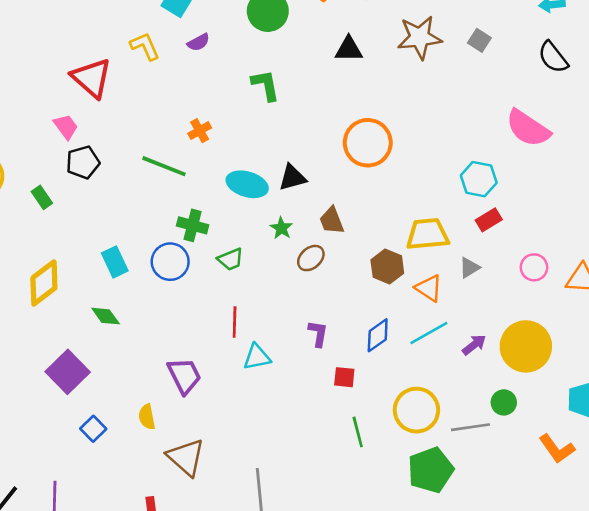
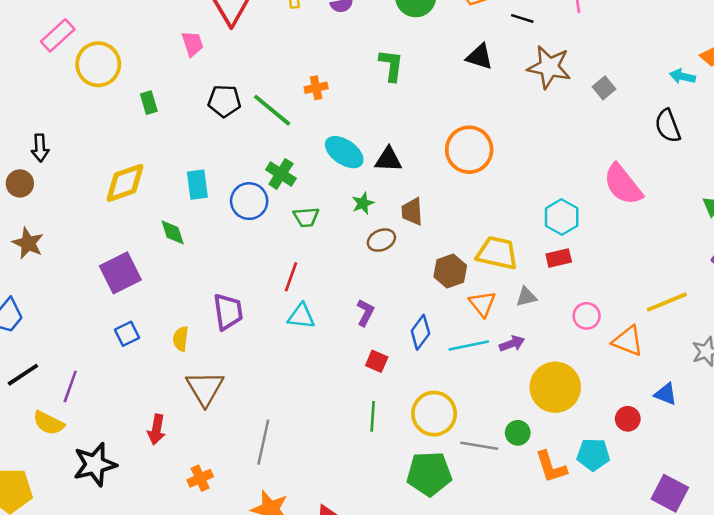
black pentagon: (83, 162) -> (224, 101), moved
blue diamond: (378, 335) -> (420, 332), turned -36
purple arrow: (474, 345) -> (512, 344), moved
orange L-shape: (557, 449) -> (551, 467), moved

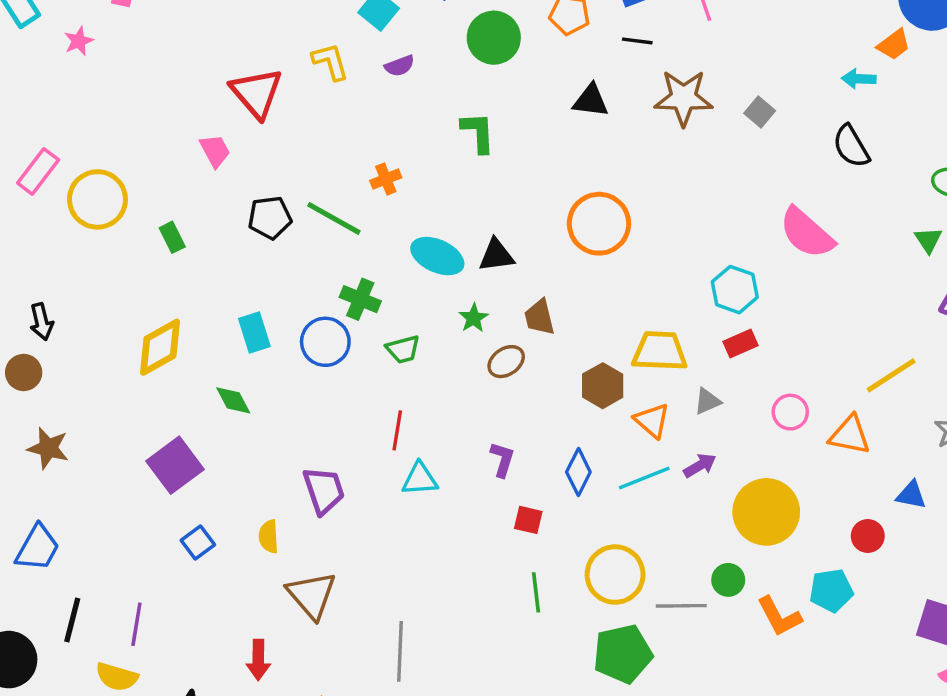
black line: (23, 375) -> (72, 620), turned -32

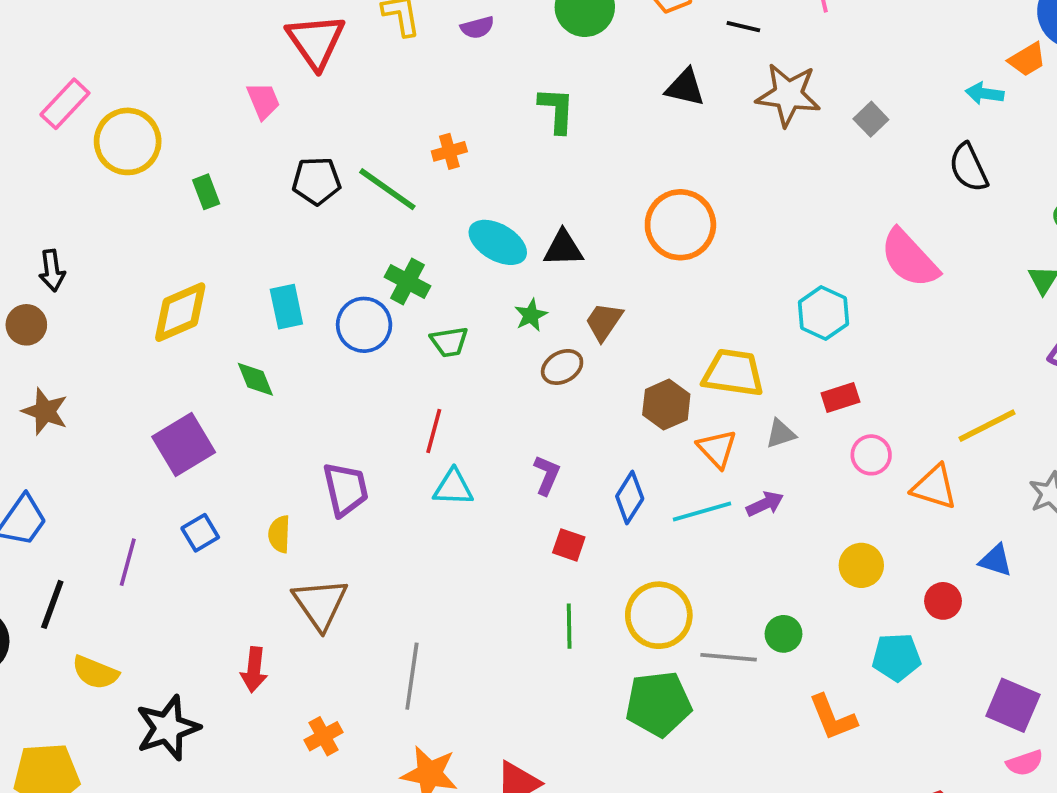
brown trapezoid: (539, 317) -> (604, 322), turned 42
red rectangle: (741, 343) -> (840, 397), moved
yellow circle: (766, 512) -> (861, 565), moved, size x0.6
orange L-shape: (779, 616) -> (833, 717), moved
purple line: (136, 624) -> (128, 562), moved

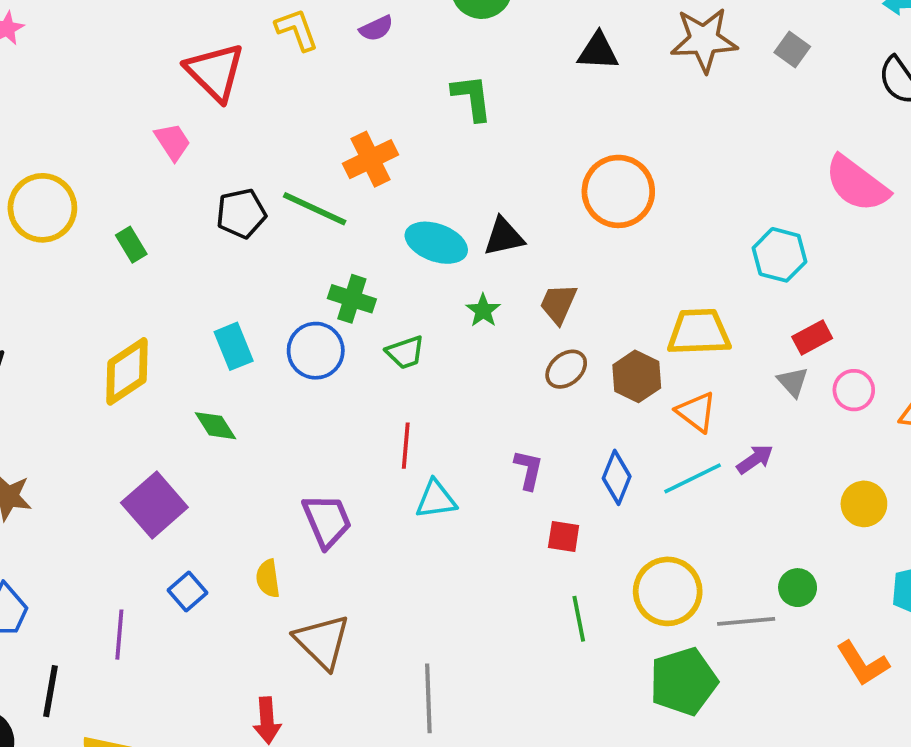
orange cross: (449, 151) -> (371, 159), size x1.5
brown ellipse: (562, 367) -> (566, 369), moved
gray triangle: (781, 434) -> (793, 382), moved, turned -44

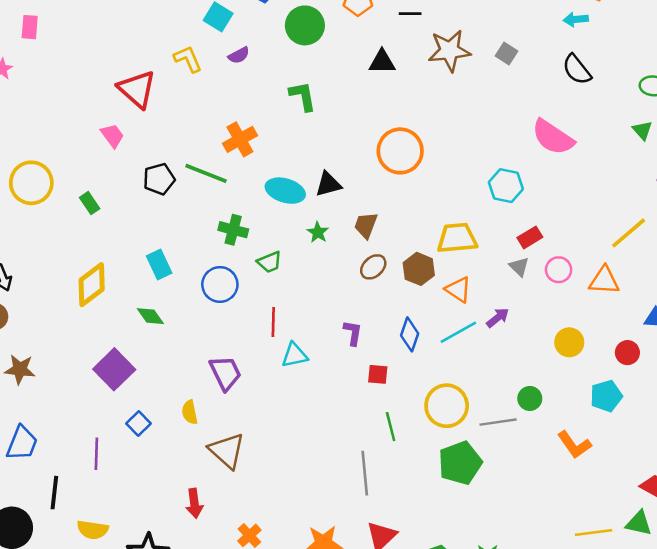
blue circle: (316, 351) -> (220, 284), moved
gray line: (428, 698) -> (365, 473), moved

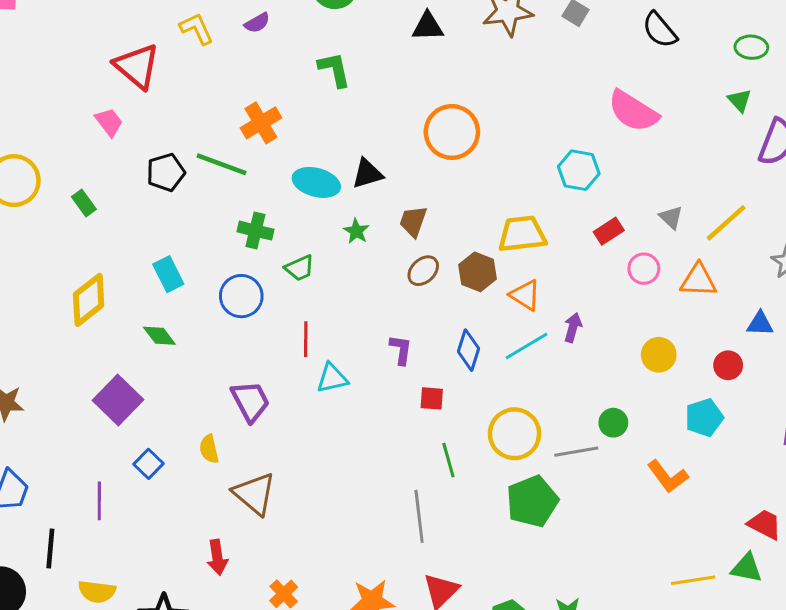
gray triangle: (519, 267) -> (671, 217), moved
purple arrow: (498, 318) -> (573, 327), turned -35

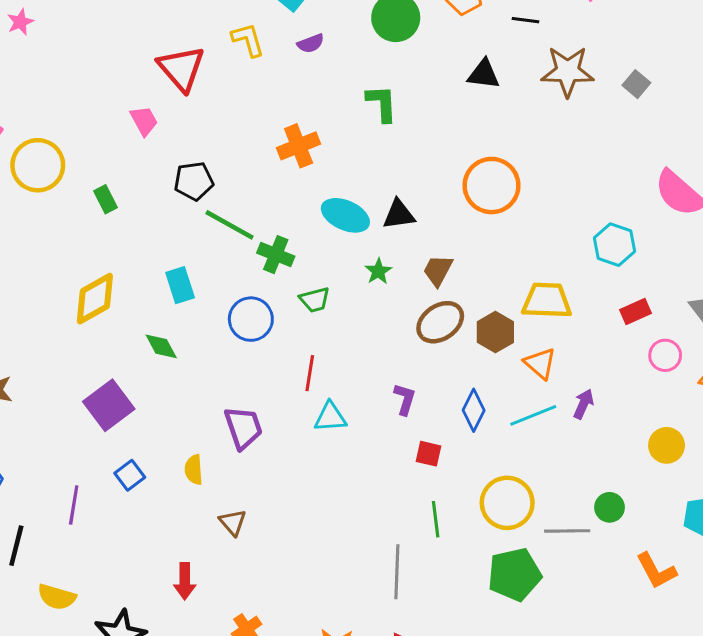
green line: (221, 164) -> (230, 225), moved
brown ellipse: (423, 271) -> (440, 322), size x1.4
brown triangle: (254, 494) -> (233, 522), size x0.6

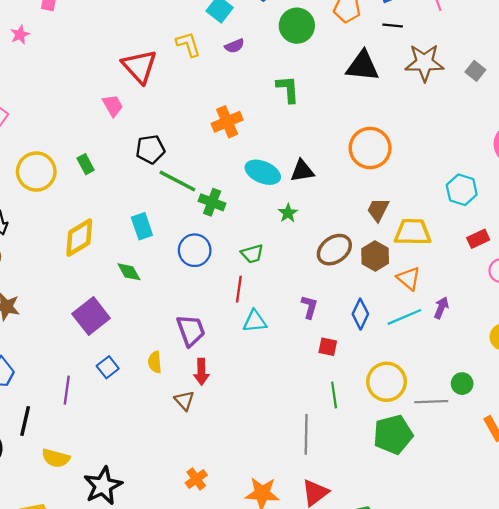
black triangle: (484, 74) -> (363, 66), size x1.4
yellow circle: (38, 165) -> (36, 172), moved
brown trapezoid: (438, 270) -> (378, 210), moved
green trapezoid: (315, 300) -> (252, 254), moved
red arrow: (185, 581) -> (201, 372), moved

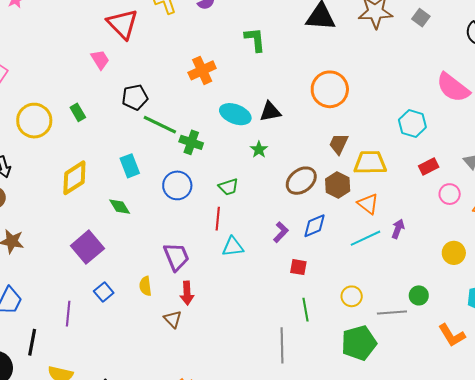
purple L-shape: (309, 307) -> (281, 232), turned 30
blue diamond: (360, 314) -> (314, 226), moved, turned 44
yellow circle: (387, 382) -> (352, 296), size x0.6

